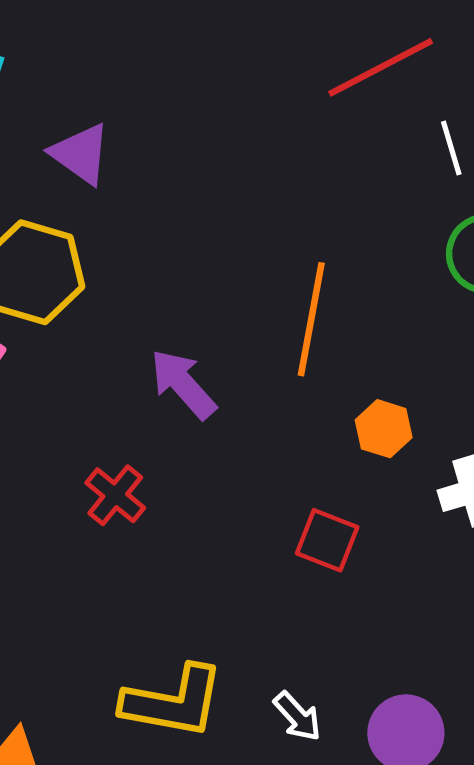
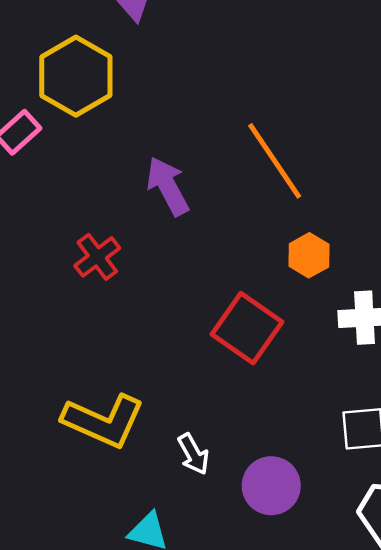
orange line: (311, 319) -> (275, 161), turned -58
red square: (327, 540) -> (247, 328), size x1.4

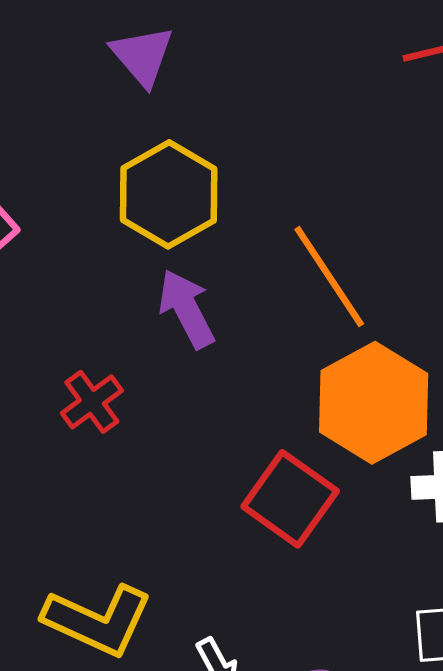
yellow hexagon: (76, 76) -> (169, 194), moved
orange hexagon: (309, 255) -> (374, 403), size x2.0

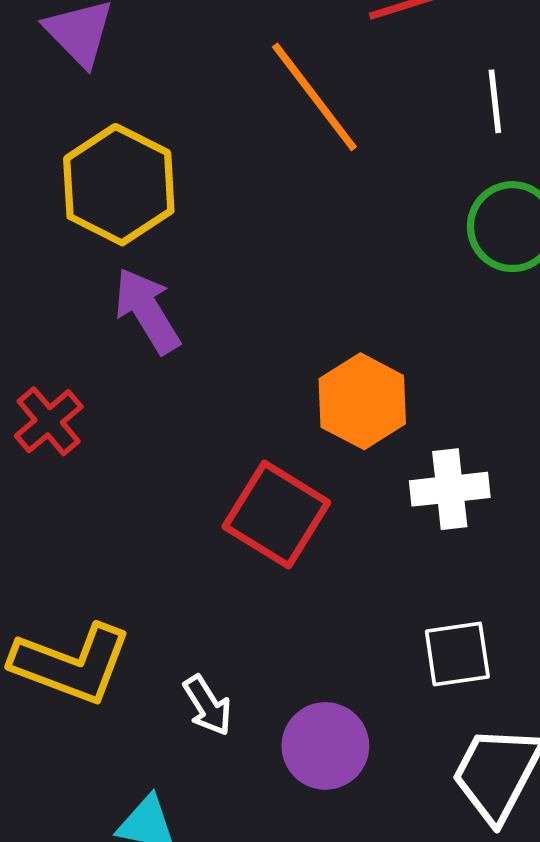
orange line: (329, 277) -> (314, 97), moved
orange hexagon: (374, 403) -> (362, 401), size x0.7

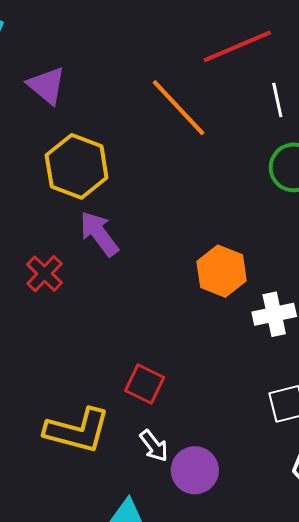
red cross: (49, 421) -> (45, 274), moved
red square: (276, 514) -> (145, 384), moved, size x0.7
purple circle: (325, 746) -> (195, 470), moved

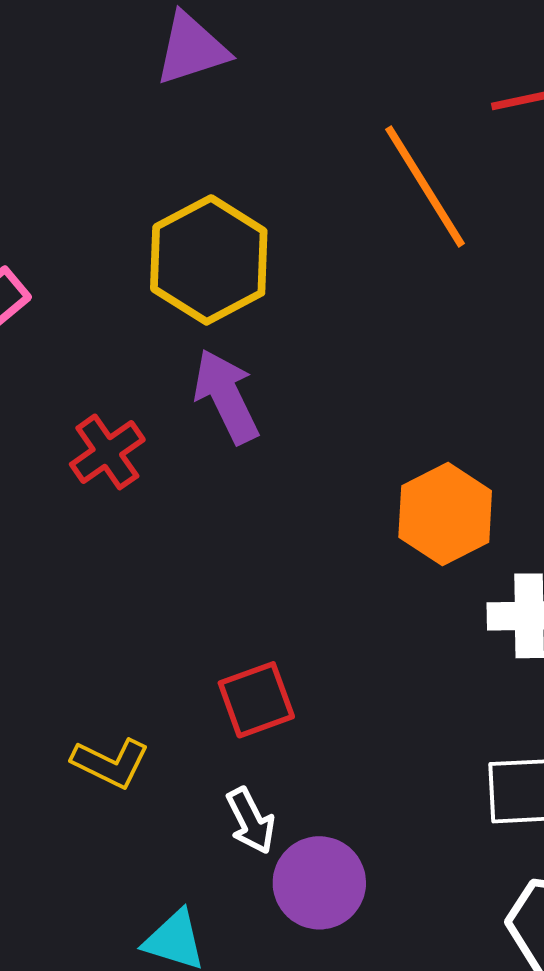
purple triangle: (47, 85) -> (192, 49), moved, turned 51
red square: (145, 384) -> (256, 700), turned 33
yellow L-shape: (77, 431) -> (111, 763), size x0.6

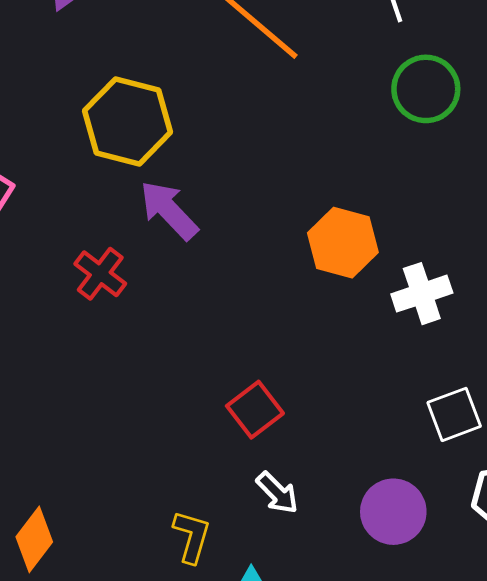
yellow L-shape: (111, 763) -> (192, 537), moved, turned -82
purple circle: (319, 883) -> (393, 512), moved

